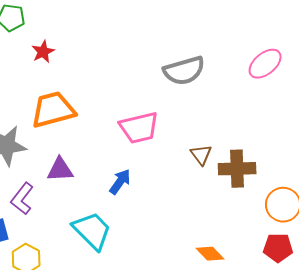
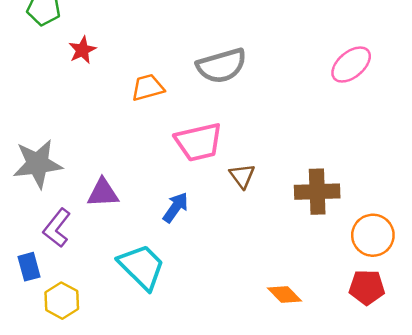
gray semicircle: (184, 71) -> (222, 66), moved
orange trapezoid: (53, 110) -> (148, 88), moved, size x0.6
brown triangle: (201, 155) -> (242, 176), moved

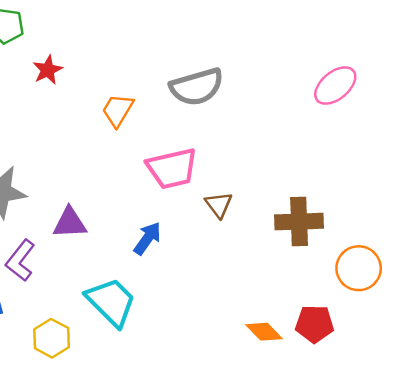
orange trapezoid: (148, 88) -> (118, 110), turned -44
red pentagon: (367, 287) -> (315, 324), moved
yellow hexagon: (62, 301) -> (52, 338), moved

